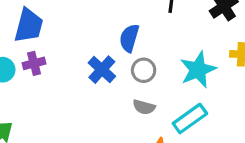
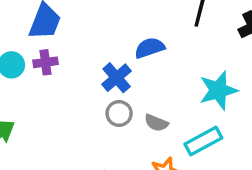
blue semicircle: (129, 38) -> (150, 48), turned 48
gray circle: (144, 70) -> (119, 113), moved

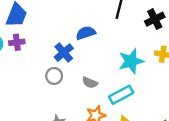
gray circle: (119, 113) -> (54, 76), moved

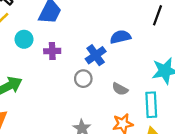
purple cross: (17, 42) -> (52, 51), moved
cyan rectangle: (121, 95) -> (151, 105), turned -70

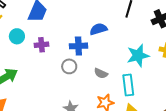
blue cross: (96, 55) -> (78, 46), turned 36

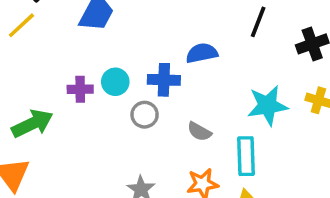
cyan circle: (17, 36) -> (115, 82), moved
purple cross: (41, 45) -> (80, 89), moved

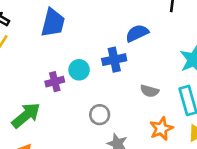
gray circle: (145, 115) -> (100, 115), moved

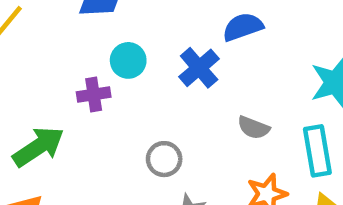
blue cross: (114, 60) -> (199, 68), turned -35
cyan circle: (79, 70) -> (128, 60), moved

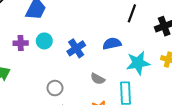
blue semicircle: (243, 27) -> (112, 44), moved
purple cross: (94, 95) -> (21, 43), moved

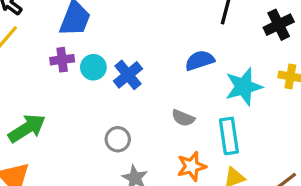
purple cross: (21, 43) -> (62, 60), moved
blue cross: (76, 48) -> (128, 75), moved

